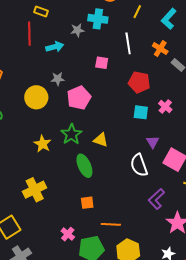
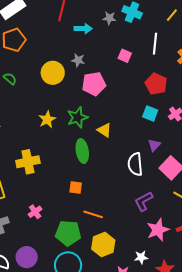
pink cross: (68, 234) -> (35, 212), moved

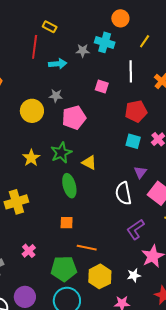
red pentagon: (156, 84) -> (136, 111), turned -30
white star: (141, 257) -> (134, 275), moved

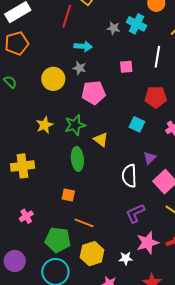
cyan arrow: (58, 64) -> (83, 46), moved
pink square: (102, 86) -> (126, 67), turned -32
cyan square: (133, 141) -> (137, 124), moved

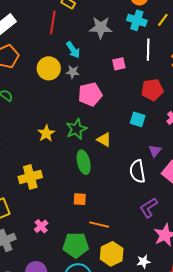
cyan cross: (137, 24) -> (137, 20), moved
gray star: (113, 28) -> (101, 28), size x1.6
cyan arrow: (83, 46) -> (73, 50), turned 60
yellow circle: (53, 79) -> (49, 68), moved
white star: (126, 258) -> (143, 262), moved

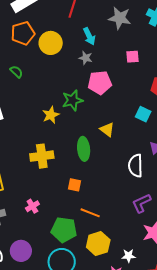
yellow circle: (49, 68) -> (51, 43), moved
green star: (76, 129) -> (72, 100), moved
yellow cross: (30, 177) -> (42, 156), moved

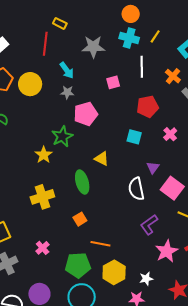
orange square: (75, 185) -> (80, 219), turned -32

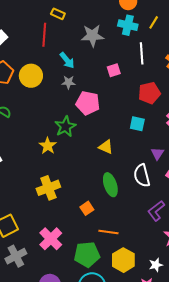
pink pentagon: (86, 114) -> (88, 103), turned 30
green ellipse: (82, 182) -> (110, 185), moved
pink cross: (43, 248) -> (51, 239), size x1.6

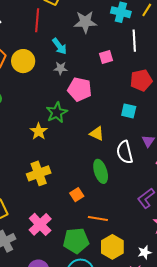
white semicircle: (142, 176) -> (125, 152), moved

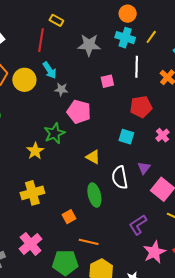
cyan arrow: (59, 46) -> (50, 70), moved

